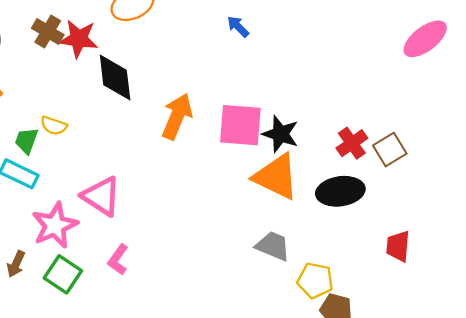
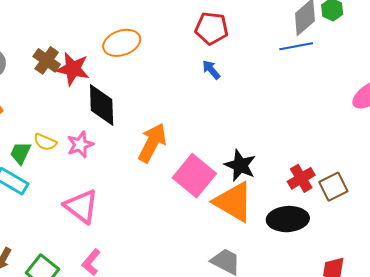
pink square: (240, 125) -> (194, 176), moved, turned 30
pink star: (55, 225) -> (80, 145), moved, size x0.7

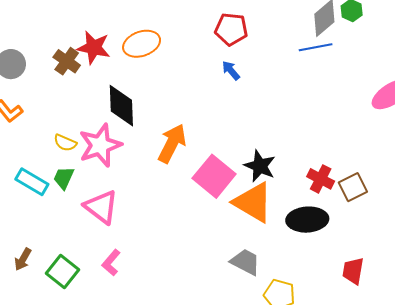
red star: (73, 69) -> (94, 48), moved
pink star: (80, 145) -> (100, 145), size x1.6
green trapezoid: (21, 153) -> (64, 178), moved
red cross: (301, 178) -> (321, 179), turned -32

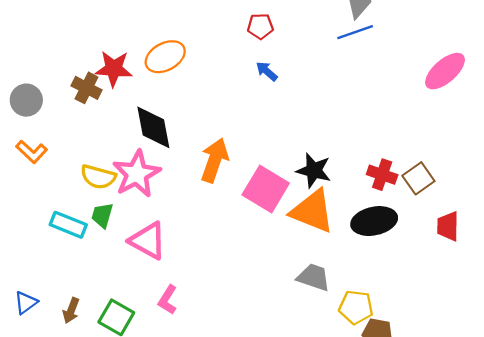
red pentagon: (231, 29) -> (260, 26), size x0.7
yellow semicircle: (65, 143) -> (98, 177), size x1.4
red trapezoid: (353, 271) -> (448, 226), moved

